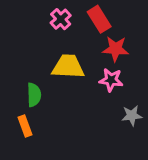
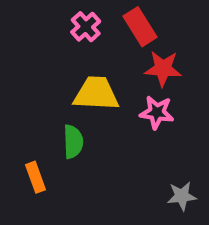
green semicircle: (34, 95) -> (73, 142), moved
gray star: (132, 116) -> (182, 196), moved

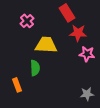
pink cross: (86, 27) -> (27, 21), moved
pink star: (157, 112) -> (87, 54), moved

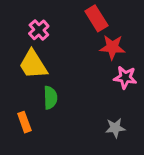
yellow trapezoid: (46, 45) -> (33, 64), moved, turned -125
gray star: (87, 94) -> (115, 128), moved

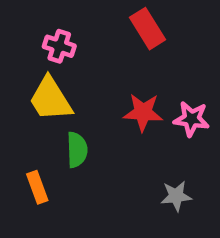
pink cross: (39, 30) -> (59, 46), turned -30
red star: (112, 47) -> (143, 112), moved

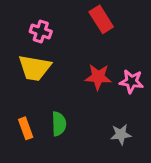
yellow trapezoid: (50, 99) -> (35, 68), turned -48
green semicircle: (77, 150) -> (59, 124), moved

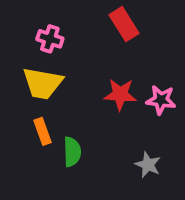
orange rectangle: (26, 128) -> (43, 131), moved
gray star: (121, 134) -> (148, 165), turned 30

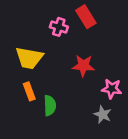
pink cross: (50, 39) -> (59, 27), moved
pink star: (161, 100) -> (112, 89), moved

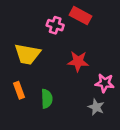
red rectangle: (86, 17) -> (80, 16), turned -30
orange rectangle: (29, 91) -> (19, 90), moved

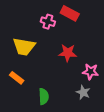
orange rectangle: (19, 90) -> (17, 78), turned -32
green semicircle: (47, 99) -> (44, 97), moved

